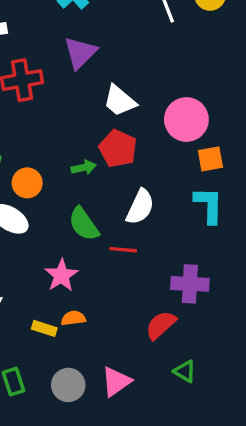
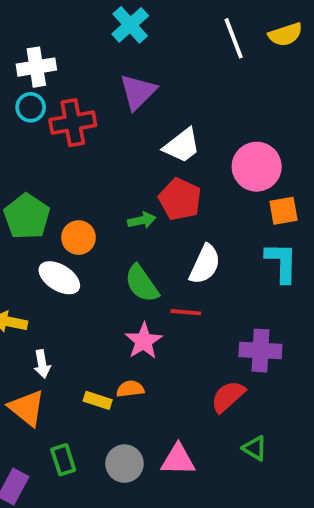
white trapezoid: (120, 101) -> (182, 146), turned -78
pink star: (61, 275) -> (144, 341), moved
pink triangle: (116, 382) -> (178, 460), turned 36

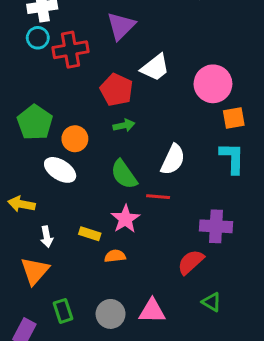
red pentagon: (180, 199) -> (116, 90), moved
yellow rectangle: (98, 400) -> (90, 234), moved
orange triangle: (27, 408) -> (35, 271), turned 32

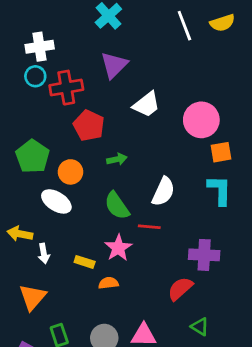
red pentagon: (116, 90) -> (89, 126), moved
white arrow: (47, 237) -> (44, 254), moved

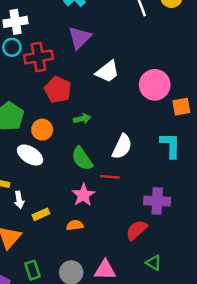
orange square: (221, 152) -> (181, 107), moved
yellow rectangle: (85, 262) -> (41, 214), moved, turned -42

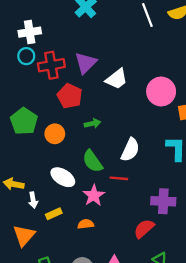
purple triangle: (80, 38) -> (86, 63), moved
white ellipse: (30, 155) -> (63, 177), moved

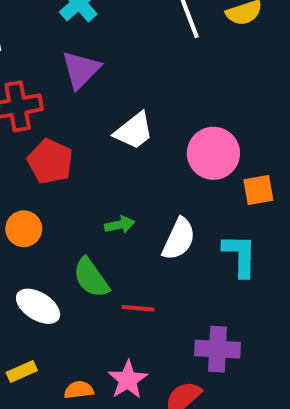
purple triangle: (86, 63) -> (81, 70), moved
green arrow: (93, 123) -> (120, 225), moved
white semicircle: (130, 150) -> (179, 239), moved
pink star: (94, 195) -> (128, 380), moved

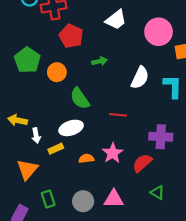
green arrow: (120, 225) -> (99, 61), moved
green semicircle: (91, 278) -> (80, 98), moved
white ellipse: (38, 306) -> (71, 128), moved, turned -50

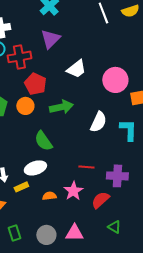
green arrow: (99, 61) -> (61, 107), size x1.6
orange circle: (57, 72) -> (25, 106), moved
red line: (118, 115) -> (86, 167), moved

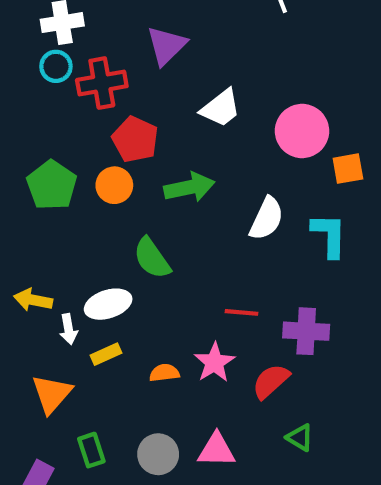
white ellipse: (35, 168) -> (108, 304), moved

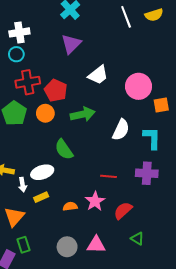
red cross: (102, 83) -> (28, 82), moved
purple cross: (306, 331) -> (147, 173), moved
green rectangle: (91, 450) -> (24, 245), moved

